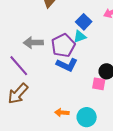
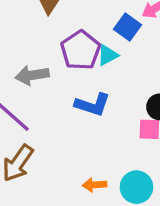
blue square: (84, 22) -> (128, 27), moved
purple pentagon: (63, 45) -> (81, 50), moved

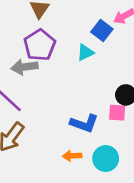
purple pentagon: (81, 50) -> (40, 45), moved
blue L-shape: (93, 105) -> (84, 123), moved

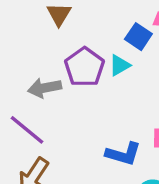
purple pentagon: (40, 45) -> (84, 67), moved

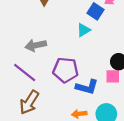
purple pentagon: (84, 67) -> (65, 70), moved, turned -30

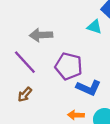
cyan triangle: (84, 30) -> (94, 27), turned 40
brown arrow: (29, 102) -> (25, 94), size x0.6

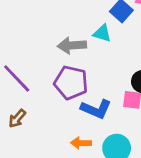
gray arrow: (41, 35) -> (72, 45), moved

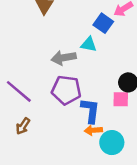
blue L-shape: (96, 109) -> (90, 111), turned -100
orange arrow: (81, 143) -> (93, 130), moved

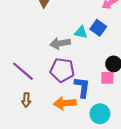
blue square: (103, 23) -> (98, 28), moved
brown arrow: (23, 126) -> (26, 100), turned -32
orange arrow: (93, 130) -> (65, 103), moved, size x1.5

